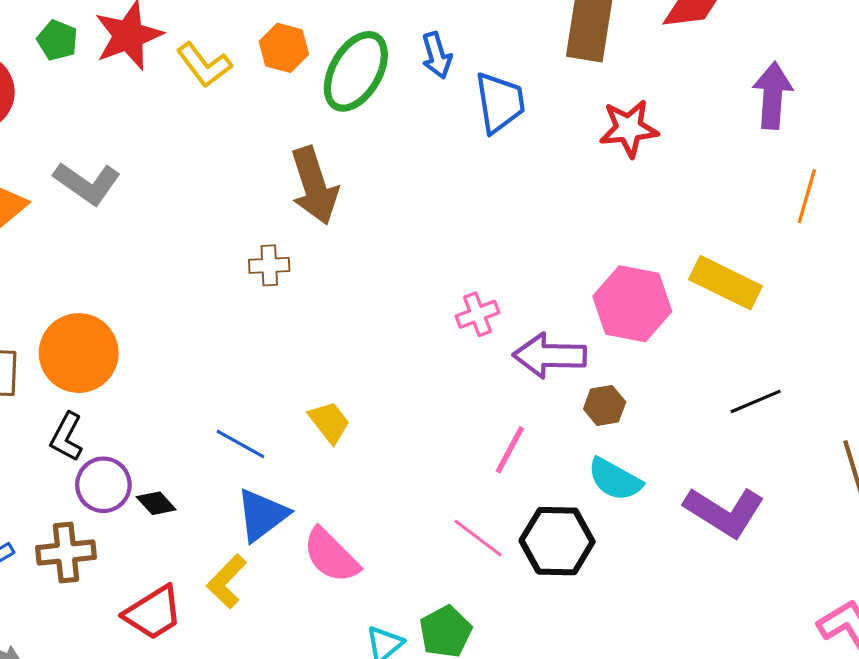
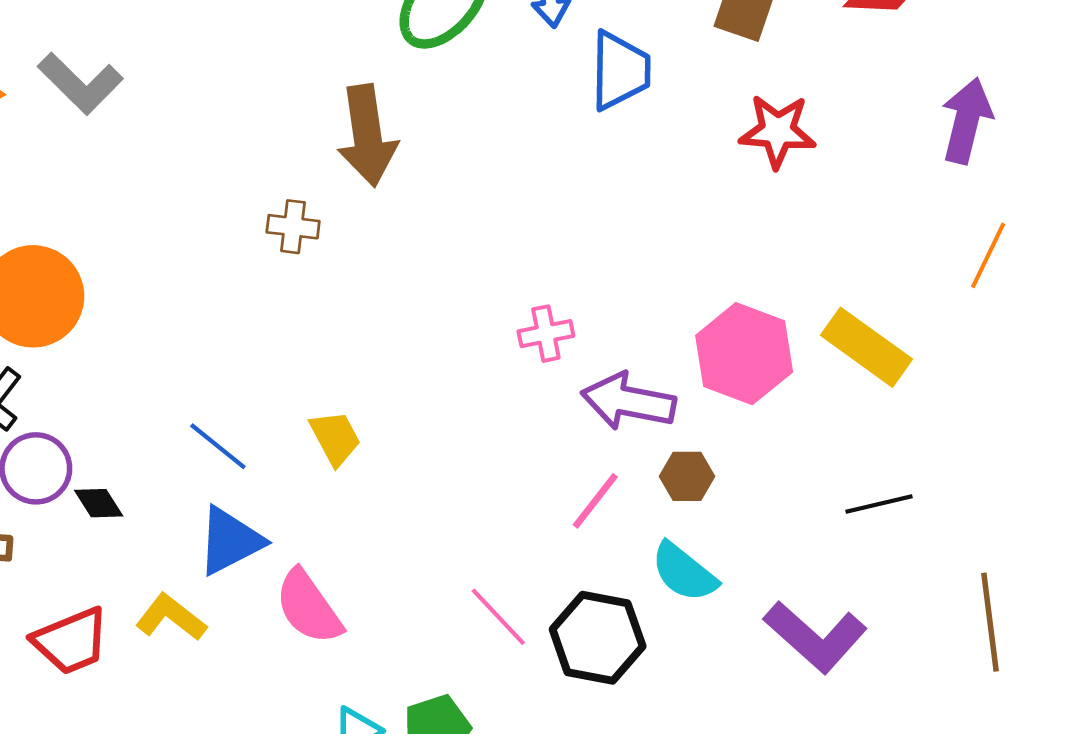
pink line: (510, 450) -> (595, 501), moved
yellow L-shape: (227, 581) -> (171, 617), turned 74

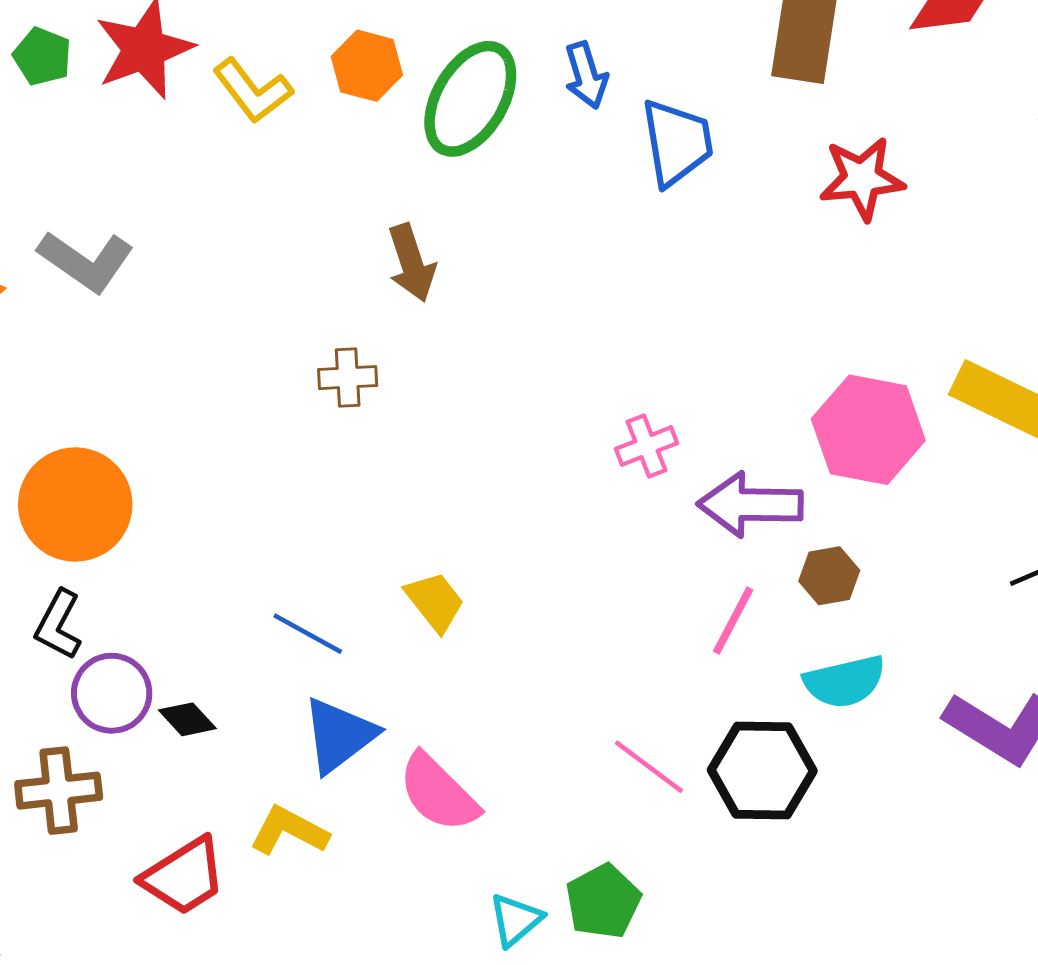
brown arrow: (367, 135) -> (412, 263), size x0.7
cyan semicircle: (684, 572) -> (845, 682), turned -42

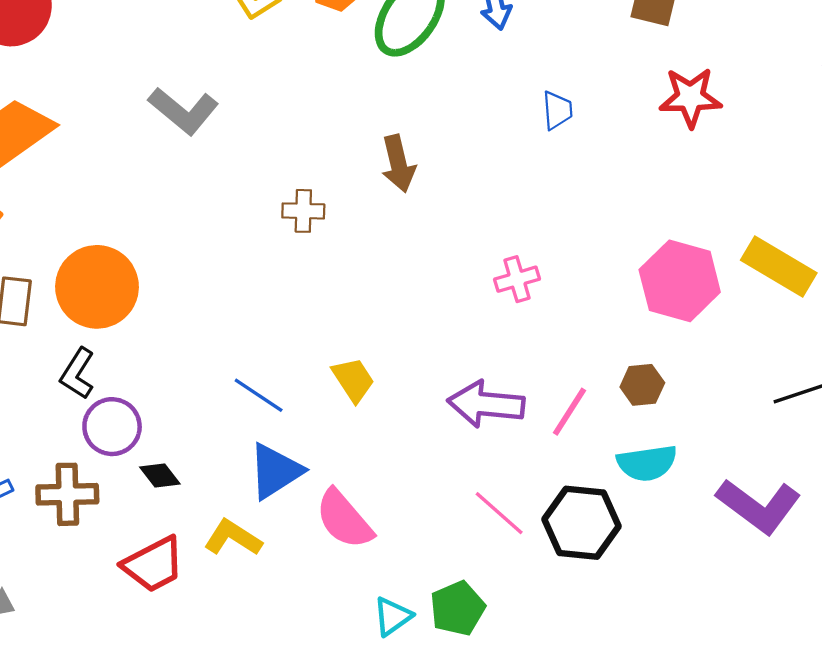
blue trapezoid: (677, 142) -> (557, 110), moved, size x0.6
gray L-shape: (86, 261) -> (183, 111), moved
brown arrow: (412, 263) -> (398, 164), moved
purple arrow: (750, 505) -> (486, 404), moved
black diamond: (187, 719) -> (160, 475), moved

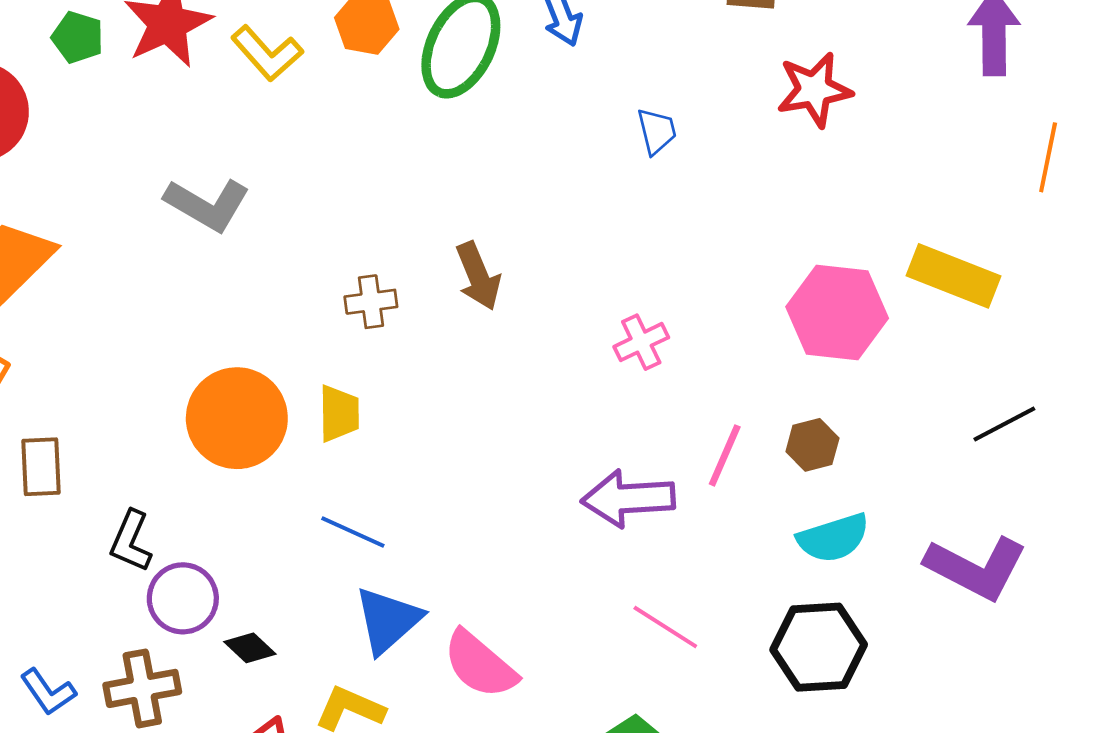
brown arrow: (398, 164) -> (478, 276), moved
orange circle: (97, 287) -> (237, 418), moved
yellow trapezoid: (353, 380) -> (339, 414), moved, turned 42
pink line: (569, 412) -> (725, 455), moved
black hexagon: (581, 523) -> (819, 647), moved

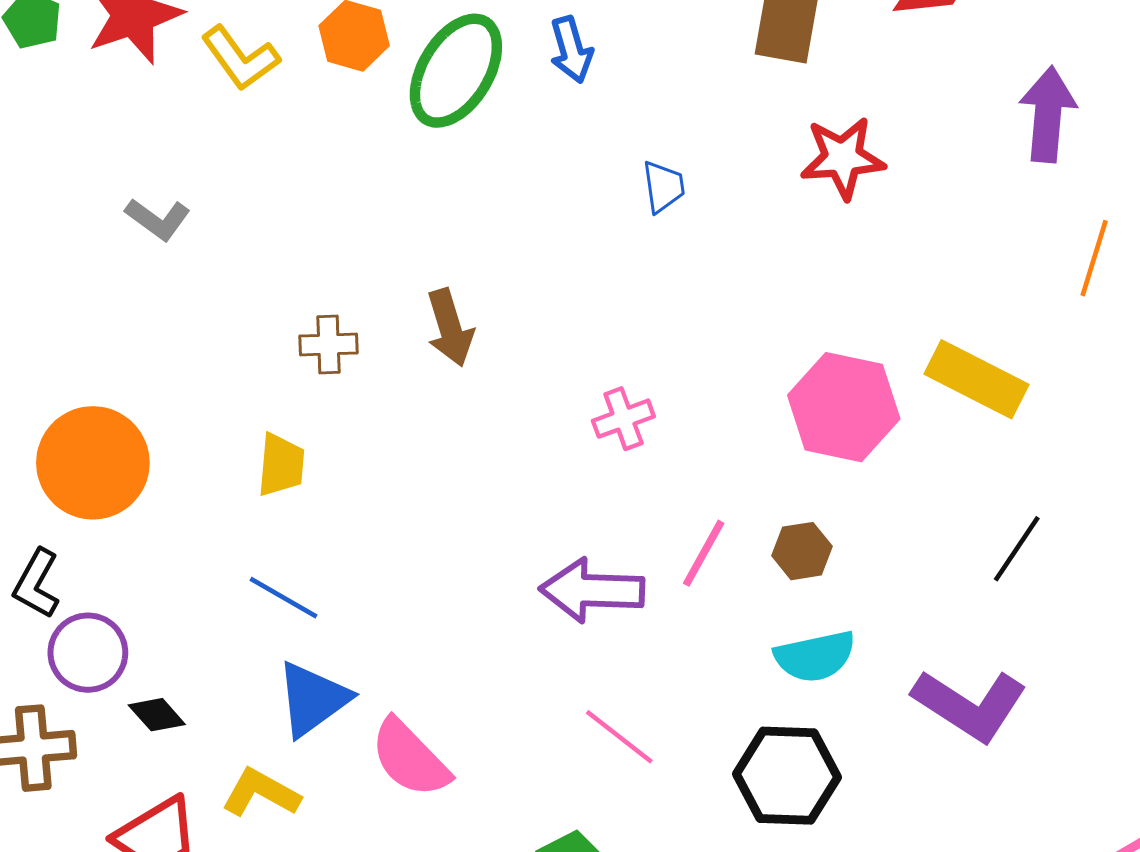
gray L-shape: (207, 205) -> (158, 219), size x0.7
orange circle: (237, 418) -> (93, 463), moved
black line: (1004, 424) -> (1017, 549), turned -34

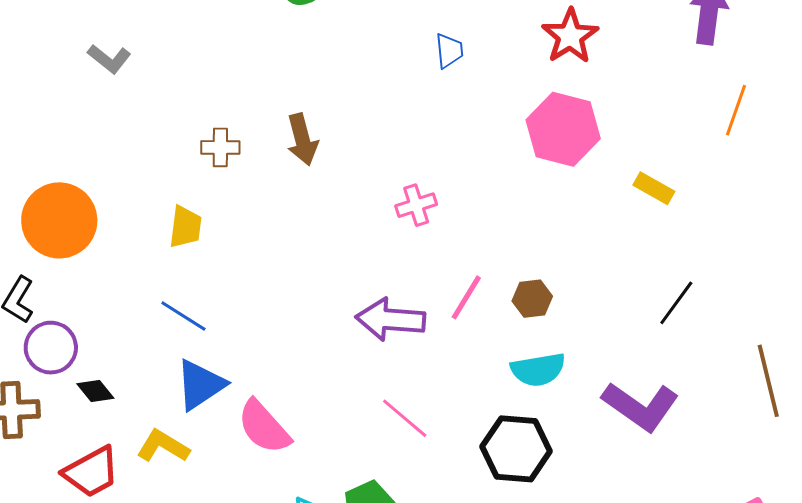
red star: (843, 158) -> (570, 36), turned -30
yellow rectangle: (977, 379) -> (654, 188), size x0.6
pink hexagon: (844, 407) -> (563, 129), moved

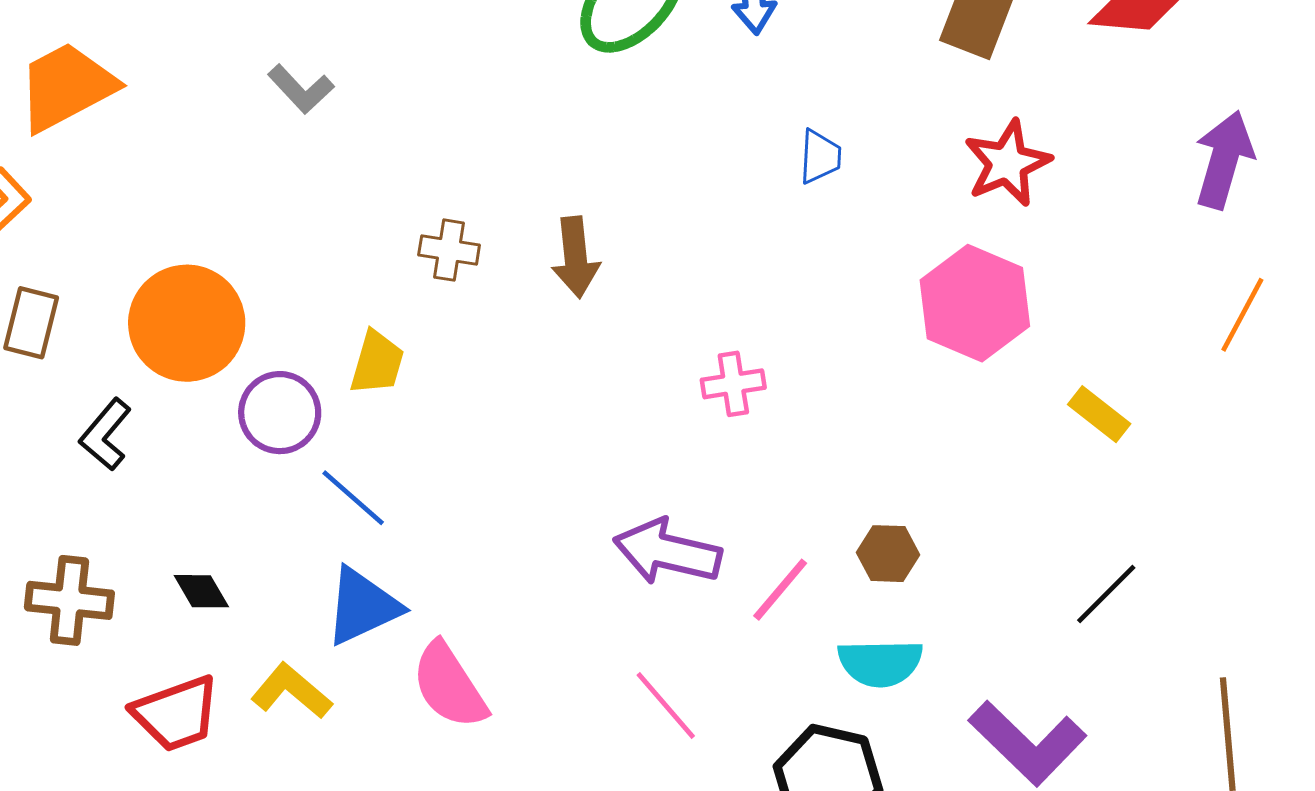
pink line: (466, 297) -> (780, 590), moved
purple circle: (51, 348) -> (280, 413), moved

